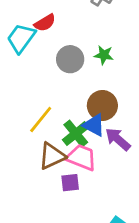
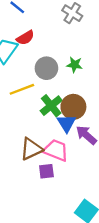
yellow line: (41, 120) -> (22, 89), moved, turned 30
blue triangle: (94, 125) -> (66, 123), turned 30
green cross: (76, 134) -> (51, 106), moved

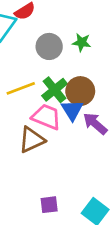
yellow line: (22, 89) -> (21, 88), moved
pink trapezoid: (56, 150) -> (46, 117), moved
purple square: (46, 171) -> (49, 205), moved

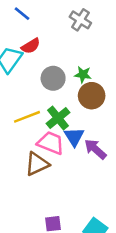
brown circle: (80, 91) -> (92, 96), moved

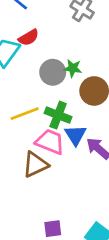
green star: (83, 75) -> (73, 68), moved
green cross: (58, 118) -> (58, 115), turned -30

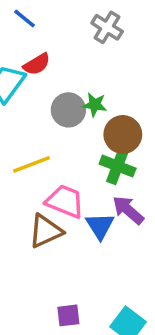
green cross: (58, 115) -> (118, 166), moved
blue triangle: (75, 135) -> (100, 226), moved

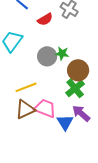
red semicircle: (37, 64) -> (45, 19), moved
green cross: (118, 166) -> (75, 88), turned 30
brown triangle: (46, 231) -> (25, 109), moved

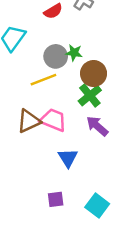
yellow line: (26, 87) -> (43, 80), moved
blue triangle: (65, 122) -> (68, 158), moved

